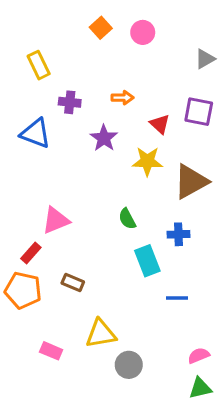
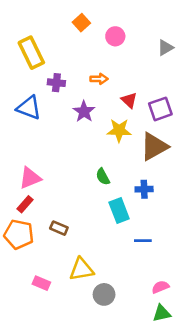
pink circle: (143, 32) -> (115, 36), moved
yellow rectangle: (39, 65) -> (31, 53), size x1.4
purple square: (199, 112) -> (160, 109), moved, turned -30
pink triangle: (56, 220) -> (30, 178), moved

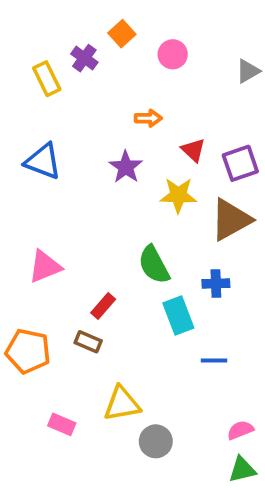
yellow rectangle: (31, 53) -> (47, 79), size x0.7
purple cross: (56, 83) -> (84, 58), moved, turned 30
green semicircle: (103, 177) -> (154, 265), size x1.5
red rectangle: (25, 204) -> (103, 306), moved

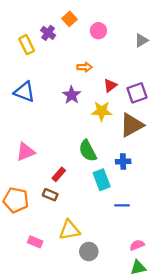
red triangle: (193, 150) -> (110, 85), turned 40

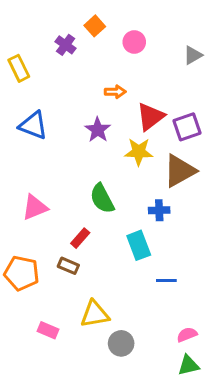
yellow rectangle: (27, 45) -> (19, 68), moved
red triangle: (110, 85) -> (150, 117), size x1.5
green semicircle: (88, 151) -> (102, 199), moved
blue cross: (123, 161) -> (159, 210), moved

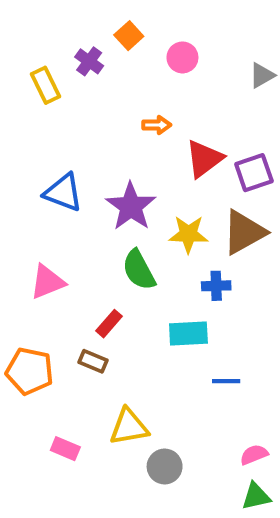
yellow rectangle: (19, 68) -> (45, 85), moved
blue triangle: (33, 125) -> (63, 192), moved
purple star: (98, 130) -> (131, 206), moved, size x1.4
yellow star: (139, 152) -> (188, 234), moved
cyan rectangle: (139, 245) -> (188, 333), turned -72

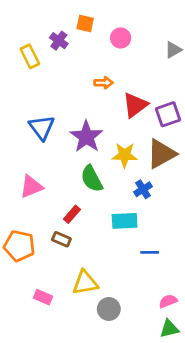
orange square: (129, 36) -> (85, 24), turned -36
blue triangle: (63, 192) -> (42, 127), turned 32
blue cross: (216, 286) -> (143, 189), turned -30

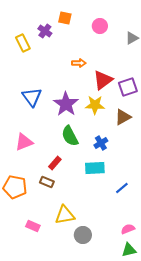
pink circle: (121, 38) -> (100, 26), moved
brown triangle: (161, 154) -> (123, 117), size x0.7
yellow star: (125, 155) -> (95, 105), moved
blue cross: (143, 189) -> (101, 143), moved
blue line: (150, 252) -> (122, 188), moved, turned -40

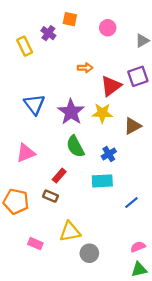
purple square: (128, 87) -> (138, 76), moved

